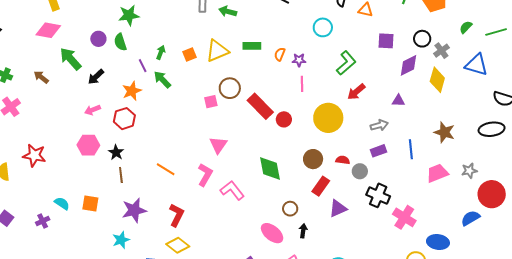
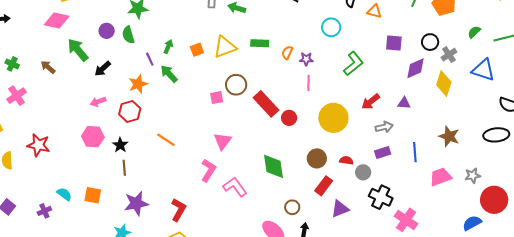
red arrow: (356, 92) -> (371, 102), moved
orange line: (166, 169) -> (166, 140), moved

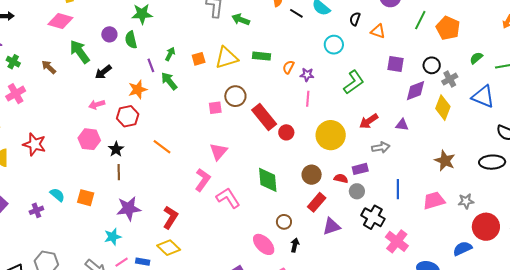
purple rectangle: (383, 152) -> (360, 169), moved
blue line: (415, 152) -> (398, 189), moved

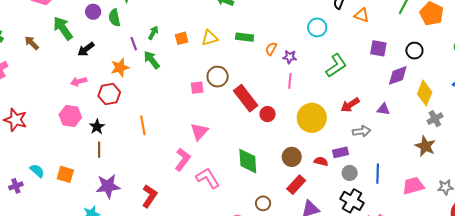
yellow triangle: (227, 58) -> (210, 38), size x0.7
gray cross: (450, 79) -> (435, 119), moved
orange line: (162, 147) -> (143, 125), turned 42
gray circle: (357, 191) -> (350, 173), moved

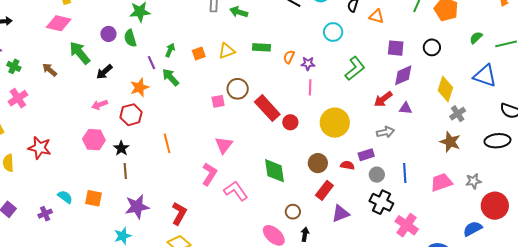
purple diamond: (398, 75) -> (403, 75), moved
red arrow: (350, 105) -> (383, 99), moved

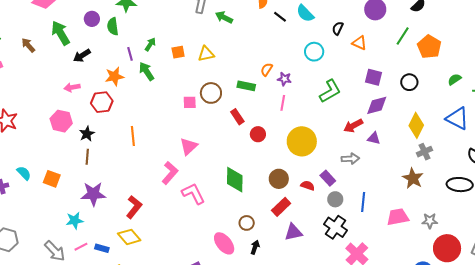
green rectangle: (261, 47) -> (246, 86), moved
red rectangle: (267, 108) -> (237, 117), size x0.6
purple rectangle: (366, 155) -> (328, 178), turned 56

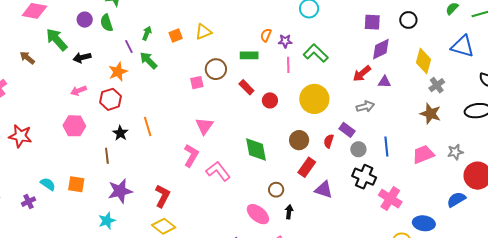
black arrow: (82, 56) -> (82, 58), turned 30
green L-shape: (330, 91) -> (316, 53), moved, turned -95
black star: (87, 134) -> (120, 133), moved
red semicircle: (308, 186) -> (329, 141), turned -80
purple triangle: (293, 232) -> (324, 190), turned 42

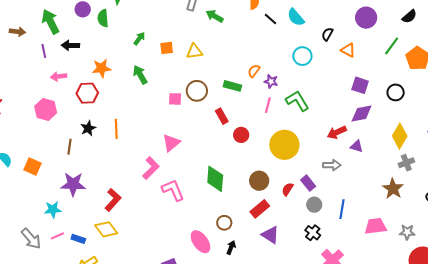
purple line: (129, 46) -> (44, 51), moved
brown arrow: (27, 58) -> (17, 32), turned 133
green arrow: (148, 60) -> (140, 75), moved
black cross: (364, 177) -> (313, 233), size x0.7

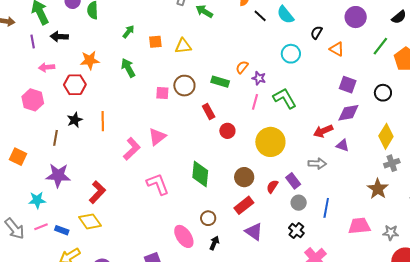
pink L-shape: (151, 168) -> (132, 149), moved

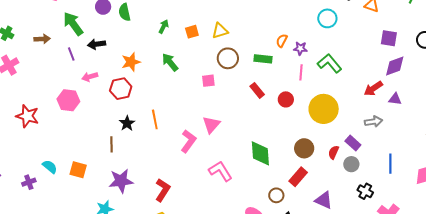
brown circle: (184, 86) -> (228, 58), moved
pink hexagon: (33, 100) -> (68, 100), moved
red circle: (227, 131) -> (286, 99), moved
gray circle: (299, 203) -> (351, 164), moved
red rectangle: (244, 205) -> (298, 177), moved

